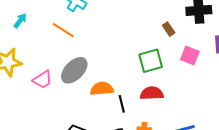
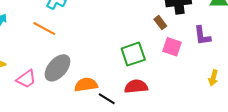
brown rectangle: (169, 29) -> (160, 23), moved
black line: (122, 104) -> (107, 99), turned -42

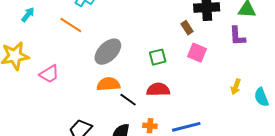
purple L-shape: (202, 36) -> (237, 36), moved
green square: (133, 54) -> (158, 57), size x0.7
gray ellipse: (57, 68) -> (108, 52), moved

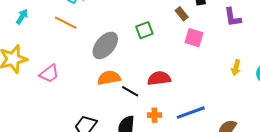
green square: (158, 57) -> (144, 30), moved

